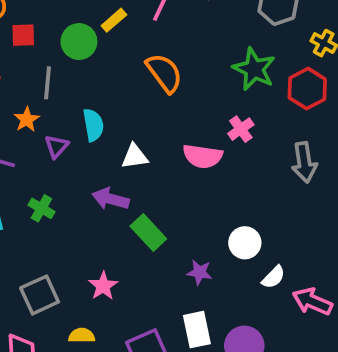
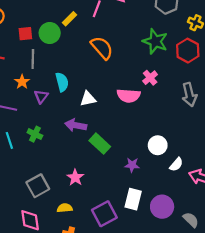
red square: (23, 35) -> (25, 34), moved
white rectangle: (197, 330) -> (133, 199), turned 30

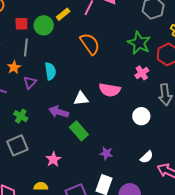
pink cross: (150, 78) -> (142, 73), moved
white triangle: (88, 99) -> (81, 99), moved
white circle: (158, 145) -> (141, 116), moved
gray square: (38, 186) -> (17, 145), moved

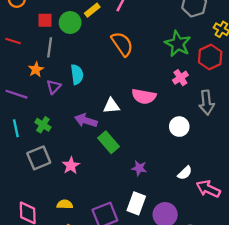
pink star: (53, 159) -> (71, 166), moved

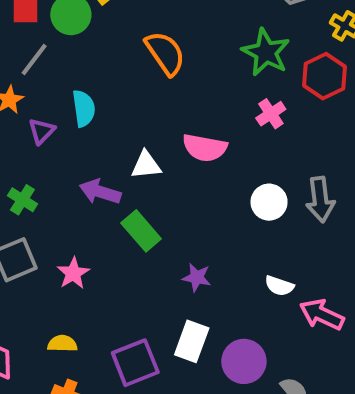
gray line: (50, 47) -> (34, 60), turned 30
gray arrow: (207, 103) -> (320, 200), moved
white semicircle: (185, 173) -> (279, 286), turned 63

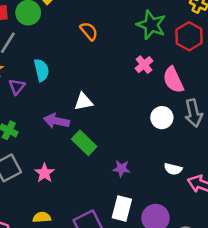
orange semicircle: (165, 53) -> (89, 31), size x0.7
pink cross: (271, 114) -> (144, 65), moved
pink semicircle: (205, 148) -> (173, 80), moved, turned 60

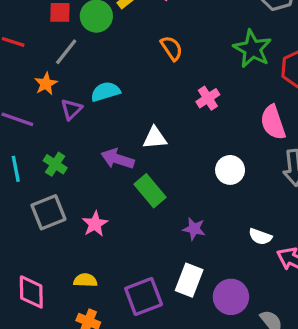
pink cross: (144, 65) -> (208, 98), moved
cyan semicircle: (42, 70) -> (105, 92), turned -100
white circle: (162, 118) -> (230, 170), moved

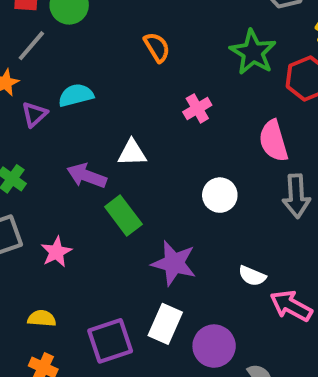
purple star: (194, 229) -> (174, 263), size x1.6

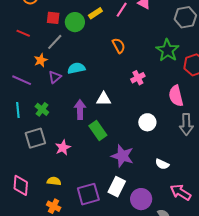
purple arrow: (87, 176) -> (80, 110), turned 66
pink arrow: (291, 306) -> (181, 192), moved

